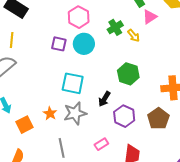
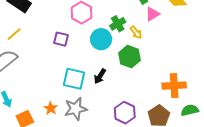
yellow line: (12, 40) -> (14, 34), turned 42
cyan circle: (84, 44) -> (101, 39), moved
green hexagon: (128, 74) -> (129, 57), moved
black arrow: (104, 99) -> (100, 76), moved

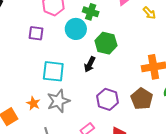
green cross: (118, 24) -> (91, 12), turned -35
yellow arrow: (136, 32) -> (149, 13), moved
black arrow: (100, 76) -> (90, 64), moved

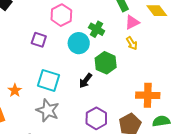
yellow arrow: (149, 13) -> (132, 43), moved
gray star: (58, 101) -> (48, 110), turned 30
orange star: (33, 103) -> (15, 90), moved

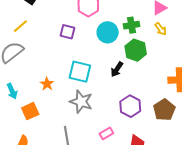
green cross: (97, 29) -> (131, 25), moved, turned -35

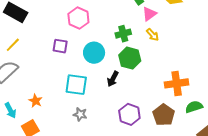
cyan circle: (108, 32) -> (94, 53), moved
orange star: (47, 84) -> (36, 101), moved
gray star: (81, 102) -> (80, 114), size x0.6

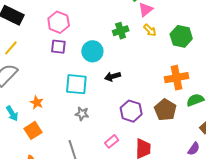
pink hexagon: (78, 18) -> (59, 22), moved
green hexagon: (130, 58) -> (181, 36), moved
black arrow: (113, 79) -> (113, 76), turned 49

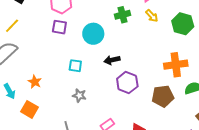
cyan square: (76, 84) -> (75, 66), size x0.6
brown pentagon: (165, 110) -> (163, 96), turned 30
purple hexagon: (131, 111) -> (127, 83), moved
orange square: (33, 130) -> (29, 109), turned -30

